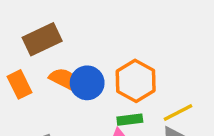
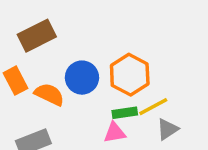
orange semicircle: (64, 79) -> (49, 94), moved
yellow line: (178, 113) -> (153, 107), moved

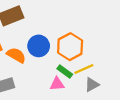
green rectangle: (125, 113) -> (65, 71), turned 40

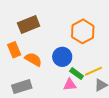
blue circle: (39, 46) -> (62, 57), moved
orange hexagon: (70, 47) -> (83, 31), moved

